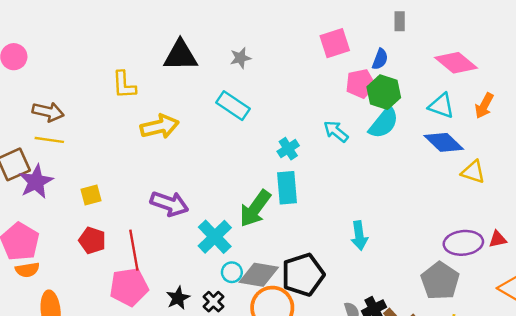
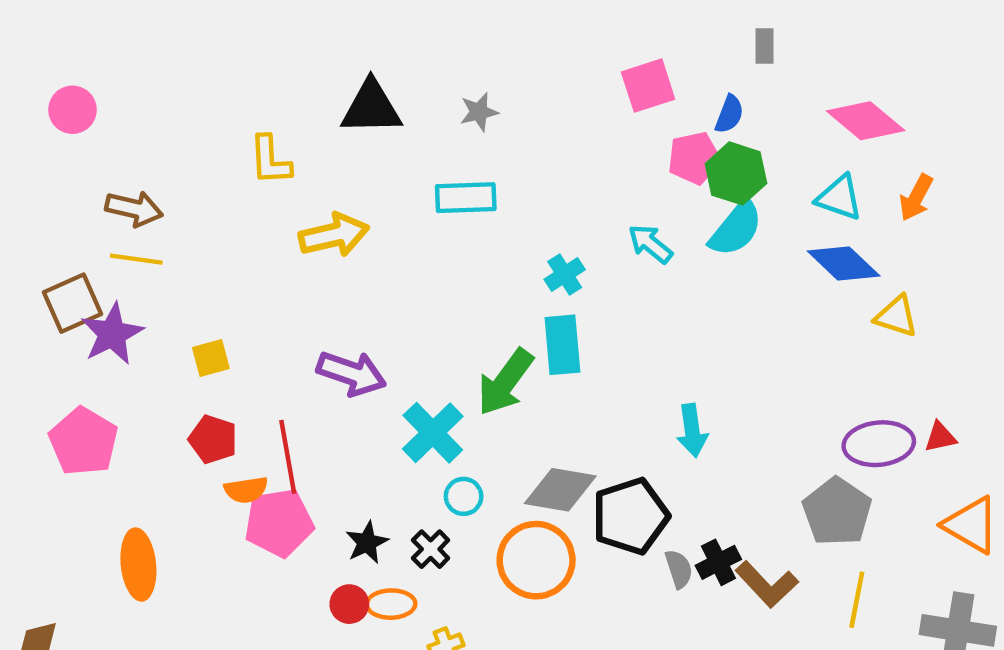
cyan rectangle: (233, 106) -> (466, 198), turned -36
orange semicircle: (27, 270) -> (246, 490), moved
gray diamond: (259, 275) -> (560, 490), moved
black pentagon: (303, 275) -> (631, 516), moved

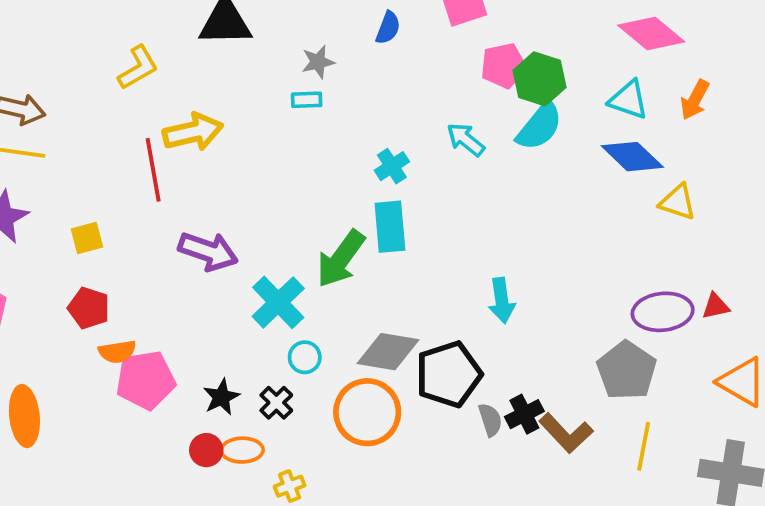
gray star: (479, 112) -> (318, 62), moved
blue semicircle: (729, 114) -> (388, 28), moved
yellow L-shape: (270, 160) -> (138, 68), turned -117
cyan rectangle: (466, 198) -> (307, 100), size x0.6
red line: (288, 457) -> (153, 170), moved

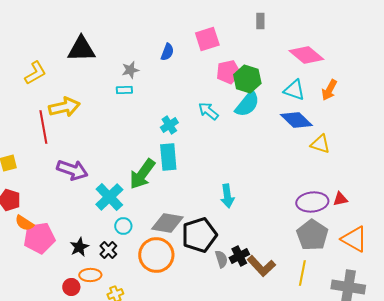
orange semicircle: (117, 352) -> (24, 223), turned 42
gray pentagon: (627, 371) -> (312, 235), moved
red circle: (206, 450) -> (71, 287), moved

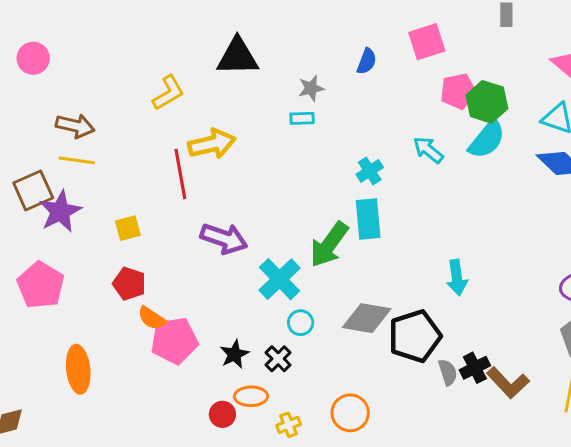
orange circle: (156, 255) -> (350, 413), moved, size x0.7

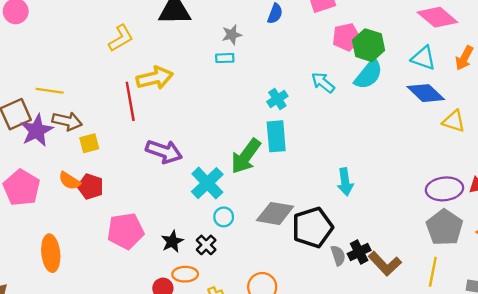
brown arrow: (75, 126) -> (67, 121), moved
orange semicircle: (152, 318) -> (69, 181), moved

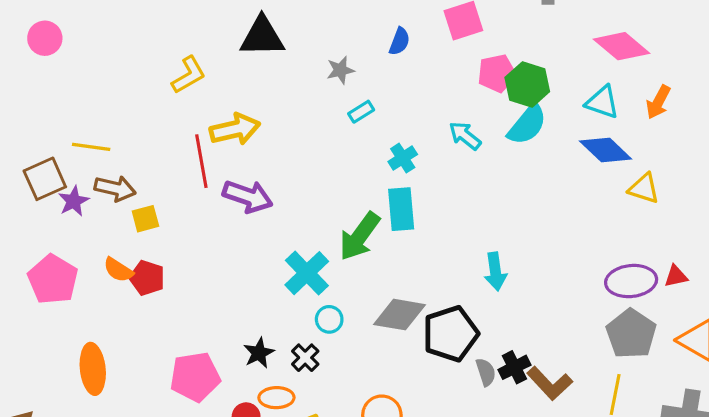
cyan rectangle: (225, 58) -> (361, 112), moved, turned -30
purple star: (37, 130) -> (74, 201), size x0.7
purple arrow: (164, 152) -> (248, 196), moved
pink pentagon: (126, 231) -> (195, 377), moved

